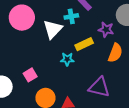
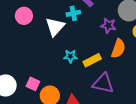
pink circle: (22, 18) -> (24, 16), size x0.7
yellow rectangle: (84, 44) -> (92, 60), moved
pink square: (30, 75) -> (33, 84), moved, turned -32

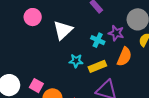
cyan cross: (73, 13) -> (98, 40), moved, turned 32

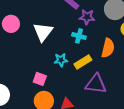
purple star: (116, 33) -> (87, 17), moved
pink square: (36, 86) -> (40, 79), moved

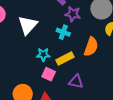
pink square: (40, 79) -> (49, 74), moved
purple triangle: (96, 84) -> (76, 82), size x0.7

